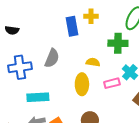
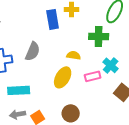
yellow ellipse: (82, 84) -> (63, 77), turned 30

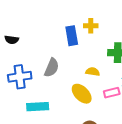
yellow ellipse: (63, 77) -> (82, 94), turned -75

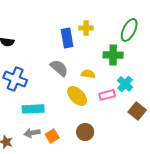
gray semicircle: (52, 68) -> (59, 68), moved, turned -72
blue cross: (20, 77) -> (15, 79), turned 30

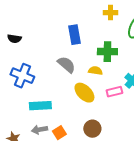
yellow cross: (86, 28) -> (110, 13), moved
green cross: (113, 55) -> (107, 52), moved

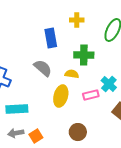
yellow cross: (110, 13) -> (77, 20), moved
yellow ellipse: (84, 93) -> (61, 96), turned 60
brown circle: (92, 129) -> (78, 132), moved

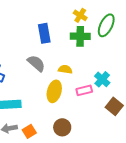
yellow cross: (77, 20) -> (80, 15), moved, turned 32
green cross: (84, 55) -> (80, 36), moved
brown circle: (78, 132) -> (62, 127), moved

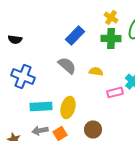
blue rectangle: (44, 33) -> (75, 35), turned 54
yellow ellipse: (54, 91) -> (68, 107), moved

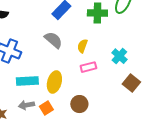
yellow semicircle: (96, 71) -> (82, 46), turned -80
pink rectangle: (115, 92) -> (88, 67), moved

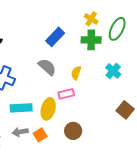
cyan cross: (119, 56) -> (113, 71), moved
pink rectangle: (88, 67) -> (66, 94), moved

